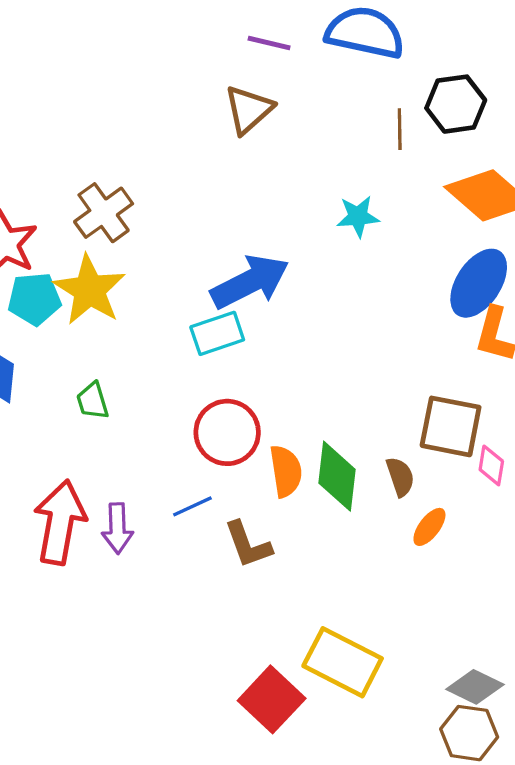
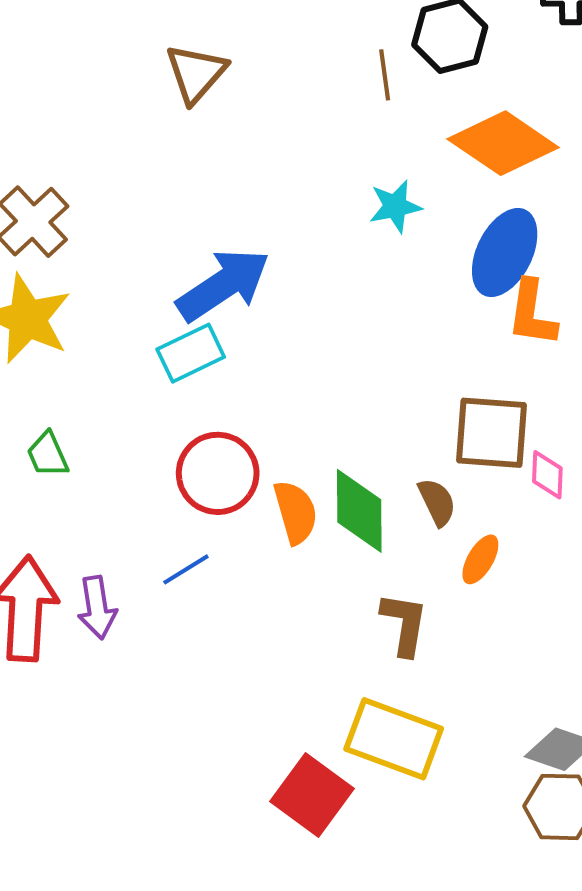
cyan star: (358, 217) -> (395, 206), moved
brown L-shape: (248, 545) -> (404, 624), moved, turned -144

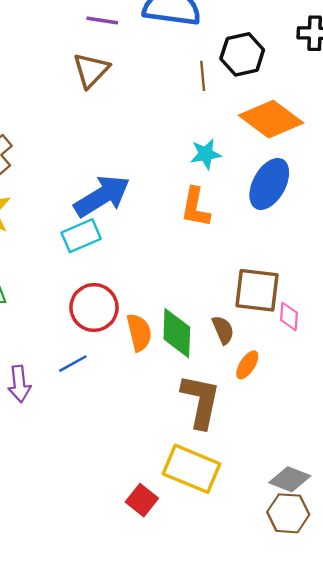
orange L-shape: (532, 313) -> (195, 207), moved
brown L-shape: (404, 624) -> (201, 401), size x1.4
red square: (312, 795) -> (142, 500), size x0.7

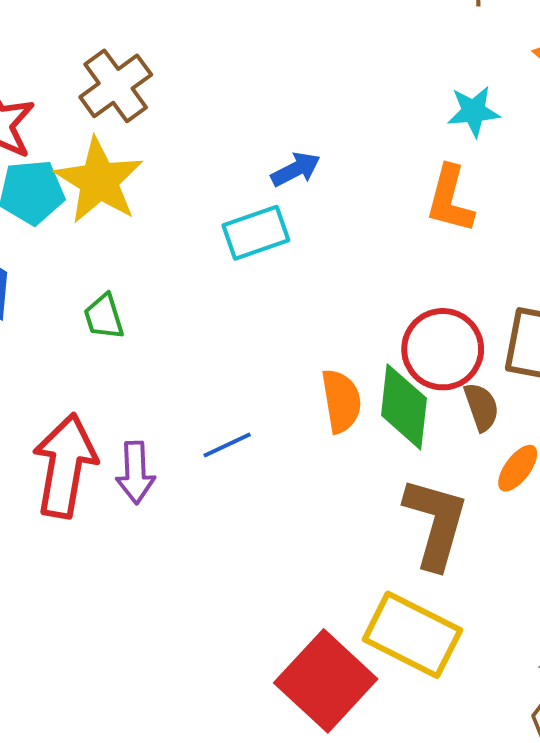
blue arrow: (102, 196) -> (296, 169), size x0.5
red circle: (94, 307) -> (443, 349), moved
red square: (142, 500) -> (326, 681), size x1.8

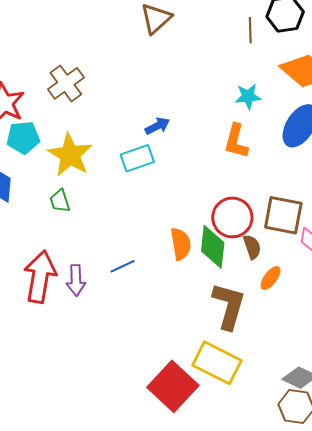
yellow star: (99, 181) -> (70, 155), moved

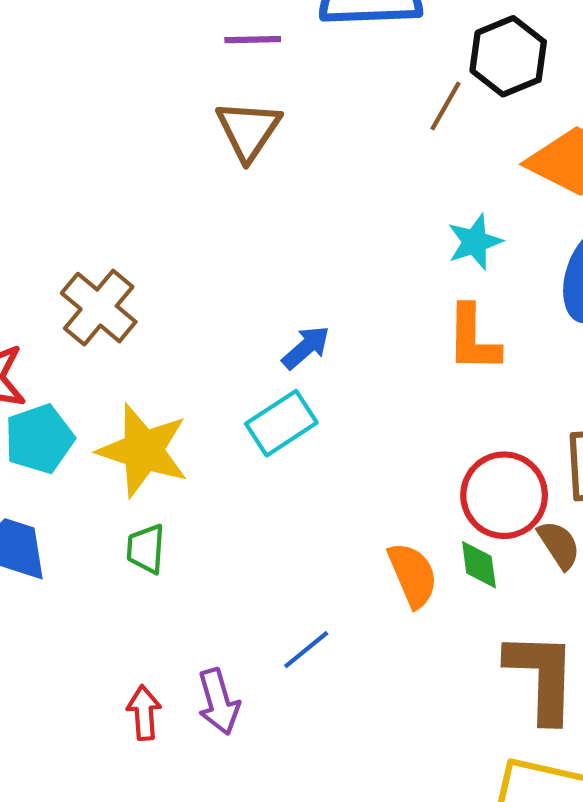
brown line: (250, 30) -> (446, 106), turned 45
green trapezoid: (60, 201) -> (146, 549), turned 35
green diamond: (213, 247) -> (479, 565), size x0.6
red arrow: (40, 277) -> (144, 713), size x0.5

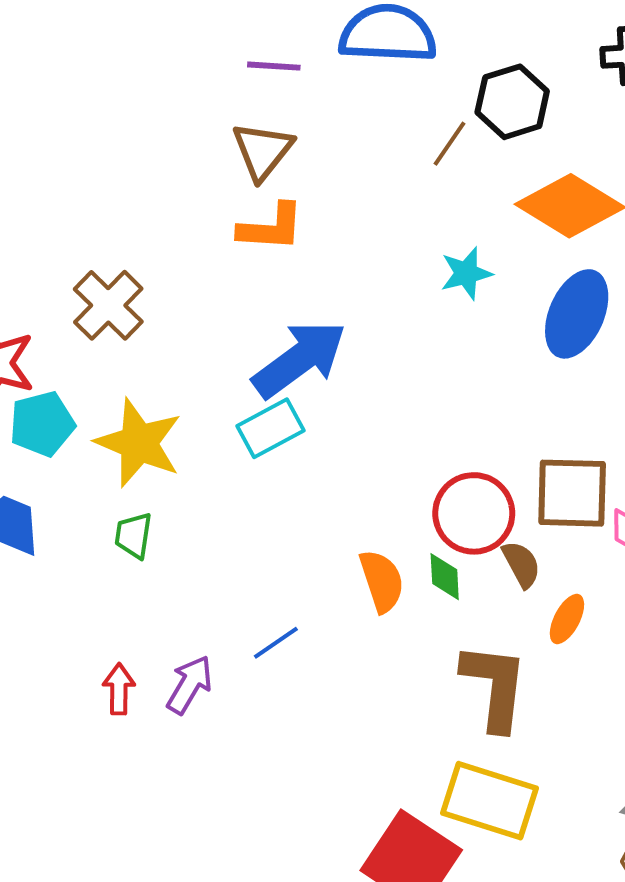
orange L-shape: (473, 339) -> (271, 227), moved, turned -92
blue arrow: (306, 347) -> (299, 359), size x2.0
purple arrow: (219, 702) -> (190, 685), turned -138

